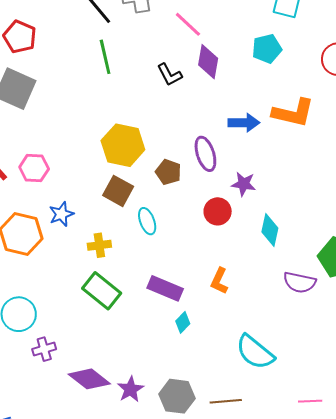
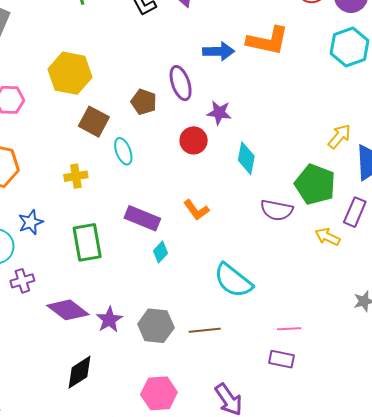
yellow hexagon: (123, 145) -> (70, 73), moved
blue star: (61, 214) -> (31, 222), moved
orange L-shape: (219, 281) -> (196, 210), turned -60
green rectangle: (102, 291) -> (87, 242), moved, turned 42

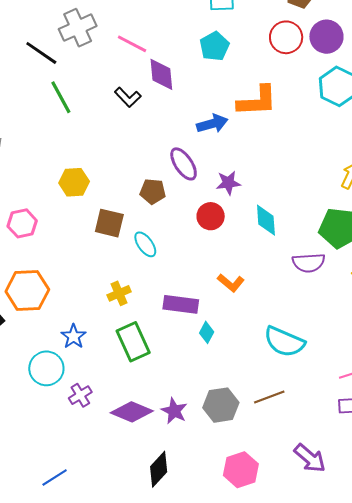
yellow hexagon: (70, 73) -> (74, 182), size x0.7
yellow cross: (76, 176) -> (119, 293), moved

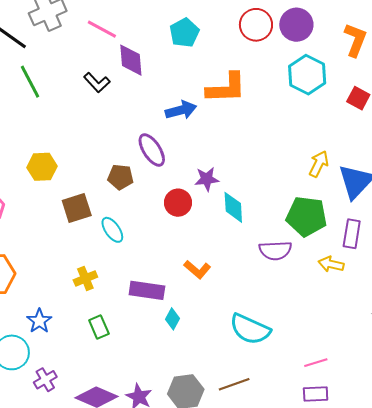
purple star: (228, 183) -> (207, 179), moved
brown square: (109, 223) -> (77, 208), turned -32
green rectangle: (133, 342) -> (99, 327), size x0.6

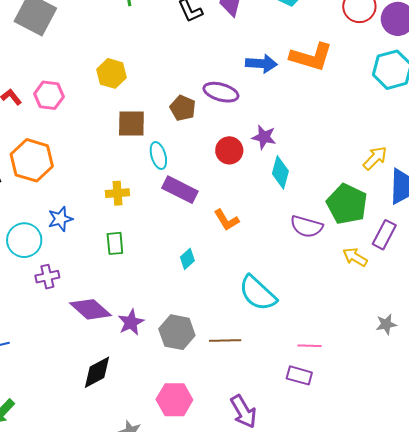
purple ellipse: (152, 150) -> (221, 92), turned -60
purple rectangle: (147, 290) -> (180, 190), moved

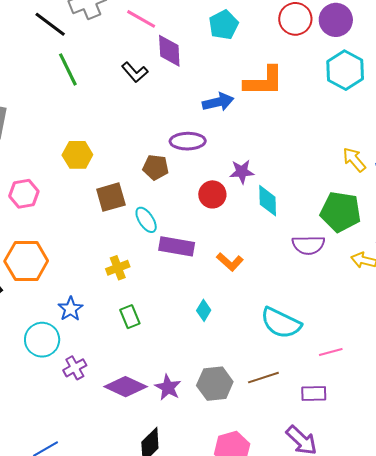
yellow arrow: (375, 158) -> (354, 160), turned -68
pink line: (310, 346) -> (331, 352), moved
purple rectangle: (299, 375) -> (314, 393), moved

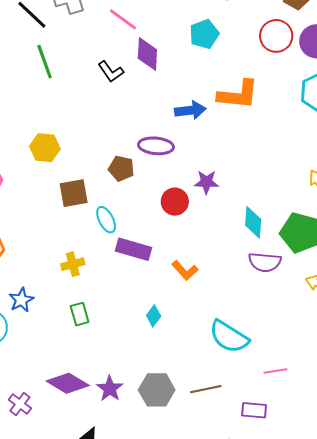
cyan diamond: (268, 201) -> (253, 222), moved
purple cross: (75, 368) -> (20, 404), moved, turned -30

